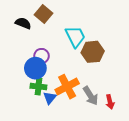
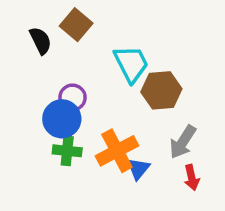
black semicircle: (23, 23) -> (41, 41), turned 42
gray arrow: (91, 96) -> (183, 142), moved, turned 66
blue triangle: (50, 98) -> (138, 169), moved

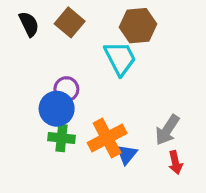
black semicircle: (41, 41) -> (29, 24), moved
brown hexagon: (161, 90) -> (138, 26), moved

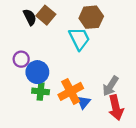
black semicircle: (29, 24) -> (30, 17), moved
purple circle: (66, 89) -> (21, 59), moved
red arrow: (175, 162) -> (116, 108), size x1.6

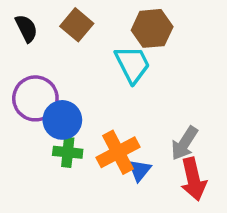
black semicircle: (30, 17) -> (26, 28), moved
purple circle: (21, 59) -> (35, 98), size x1.6

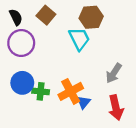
purple circle: (35, 98) -> (21, 43), moved
blue circle: (62, 120) -> (22, 83), moved
gray arrow: (184, 143) -> (114, 73), moved

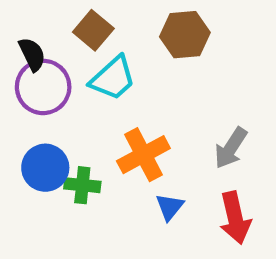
black semicircle: (16, 17) -> (32, 54), moved
cyan trapezoid: (79, 39) -> (113, 78), moved, turned 75
orange cross: (71, 91) -> (143, 155), moved

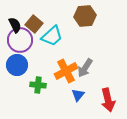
brown square: (93, 30) -> (34, 24), moved
gray arrow: (231, 148) -> (85, 68), moved
blue circle: (45, 168) -> (17, 65), moved

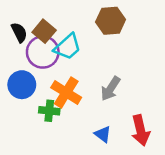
purple circle: (20, 40) -> (43, 52), moved
orange cross: (66, 71) -> (66, 93), moved, turned -30
blue triangle: (78, 95) -> (103, 134), moved, turned -32

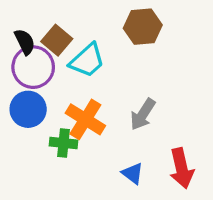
purple circle: (43, 52) -> (33, 67), moved

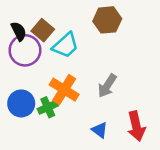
blue circle: (28, 109) -> (21, 103), moved
green cross: (63, 143) -> (48, 107), turned -30

